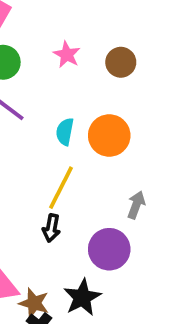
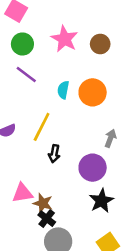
pink star: (67, 55) -> (64, 39), size x1.5
yellow line: (61, 188) -> (42, 127), moved
black star: (82, 297) -> (101, 201), moved

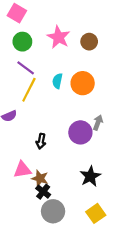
yellow line: (42, 127) -> (29, 90), moved
black arrow: (54, 154) -> (41, 141), moved
purple circle: (93, 168) -> (80, 132), moved

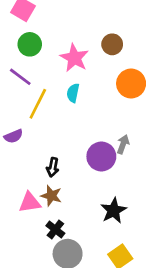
pink star: (59, 37) -> (74, 58), moved
purple line: (26, 68) -> (20, 77), moved
orange circle: (83, 83) -> (131, 84), moved
brown star: (40, 178) -> (51, 196), moved

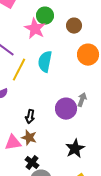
green circle: (30, 44) -> (45, 16), moved
pink star: (74, 58) -> (35, 29), moved
cyan semicircle: (73, 93) -> (45, 62), size x1.5

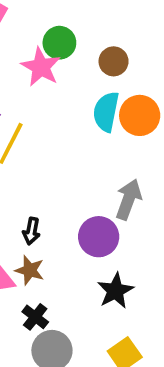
cyan semicircle: (45, 62) -> (106, 112), moved
gray arrow: (82, 100) -> (128, 199), size x1.5
purple circle: (66, 109) -> (99, 237), moved

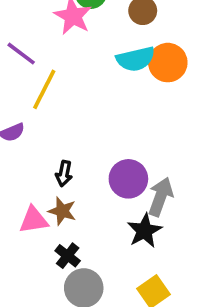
cyan semicircle: (106, 112) -> (136, 59), turned -114
gray arrow: (128, 199) -> (161, 197), moved

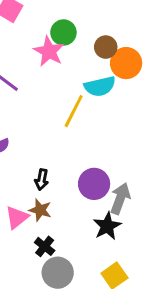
orange circle: (168, 63) -> (126, 63), moved
yellow line: (44, 89) -> (74, 111), moved
pink triangle: (34, 220) -> (17, 217), turned -30

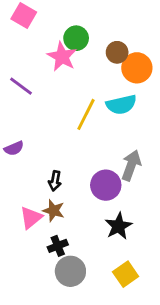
cyan semicircle: (100, 86) -> (121, 105), moved
gray arrow: (120, 198) -> (131, 165), moved
black cross: (45, 246) -> (58, 246), turned 30

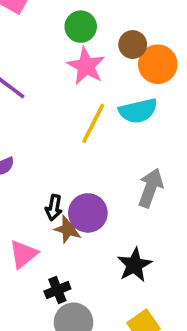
pink star: (62, 57) -> (86, 66), moved
purple circle: (106, 185) -> (88, 213), moved
brown star: (53, 211) -> (68, 229), moved

